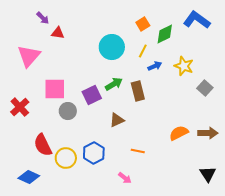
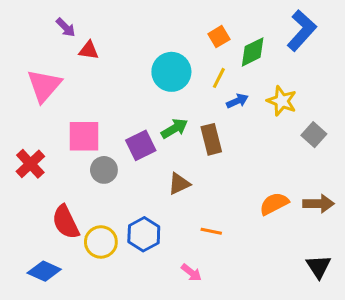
blue L-shape: (197, 20) -> (302, 30), turned 96

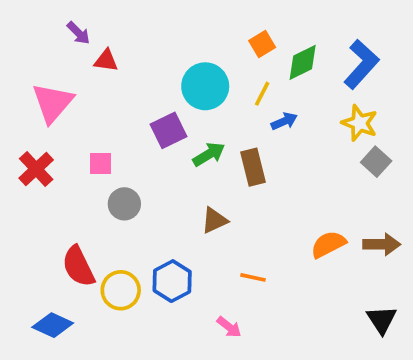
blue L-shape: (302, 30) -> (361, 64), moved
yellow star: (282, 101) -> (360, 123), moved
pink square: (84, 136) -> (100, 163), size x0.6
purple square: (141, 145) -> (168, 130), moved
red cross: (30, 164) -> (36, 169), moved

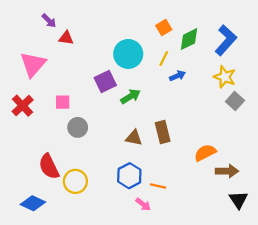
brown rectangle: (253, 167) -> (163, 132), moved
brown triangle: (214, 220) -> (134, 138), turned 36
brown arrow: (382, 244) -> (227, 171), moved
orange line: (253, 277) -> (158, 186), moved
blue hexagon: (172, 281) -> (129, 176), moved

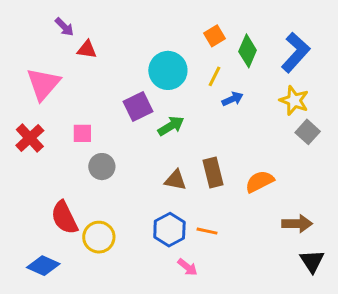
green diamond: (189, 39) -> (248, 51), turned -40
orange semicircle: (205, 153) -> (260, 182), moved
orange line: (158, 186) -> (207, 231), moved

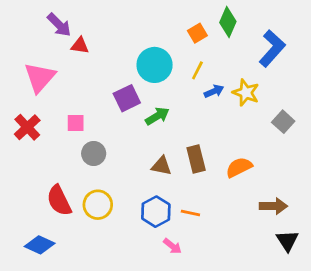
purple arrow: (64, 27) -> (59, 25), size x1.4
green diamond: (248, 51) -> (228, 22), moved
yellow star: (294, 100) -> (246, 93), moved
yellow circle: (99, 237) -> (98, 205), moved

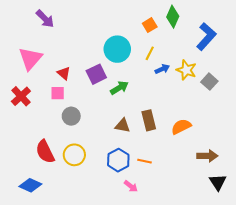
red triangle: (80, 46) -> (64, 73), moved, turned 32
gray square: (283, 122) -> (209, 82), moved

